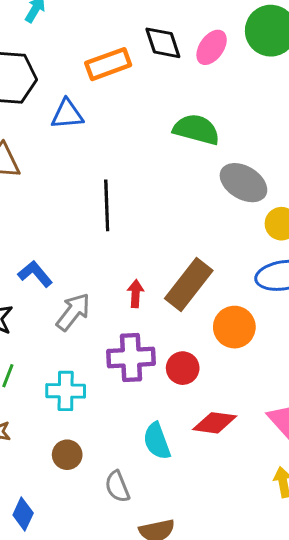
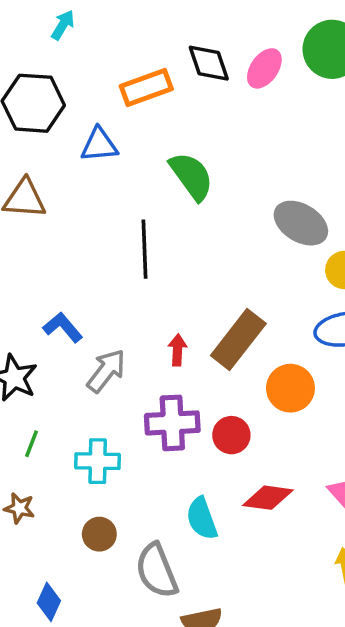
green semicircle: (196, 129) -> (191, 176), moved, turned 39
gray semicircle: (117, 487) -> (157, 571), size x1.5

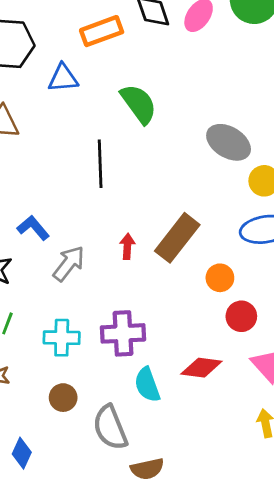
orange circle: (290, 388) -> (220, 278), size x0.7
purple cross: (172, 423) -> (123, 333), moved
red circle: (231, 435) -> (241, 316), moved

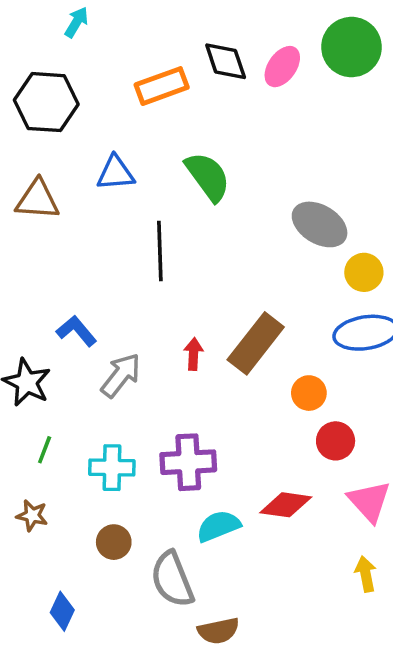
blue triangle: (63, 78) -> (116, 173), moved
cyan semicircle: (147, 385) -> (218, 526), turned 88

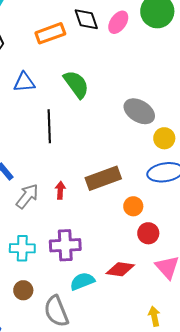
brown rectangle: (256, 343) -> (103, 178), turned 32
red arrow: (194, 354) -> (60, 190), moved
yellow arrow: (366, 574) -> (154, 316), moved

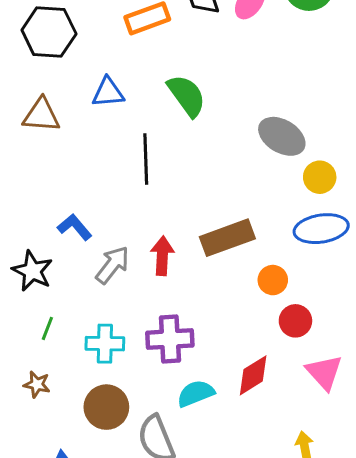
red arrow: (60, 190) -> (162, 256), size x1.4
red diamond: (120, 269) -> (253, 375), turned -40
brown circle: (23, 290) -> (106, 407), size x1.5

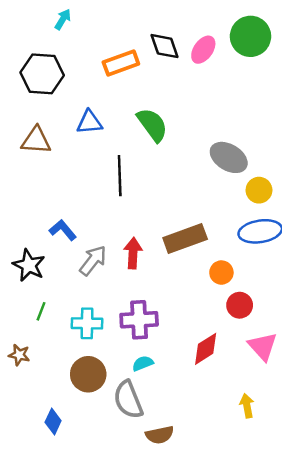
brown star: (37, 384) -> (19, 355), moved
cyan semicircle: (196, 393) -> (143, 363), moved, size x0.7

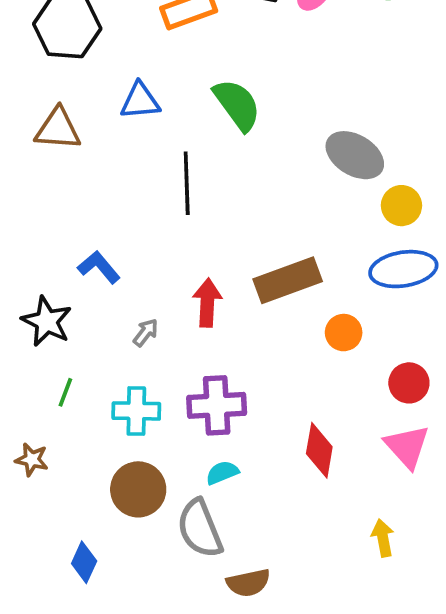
gray arrow: (93, 260) -> (146, 333), moved, size x0.6
red circle: (240, 305) -> (409, 383), moved
red diamond: (206, 349) -> (319, 450), turned -48

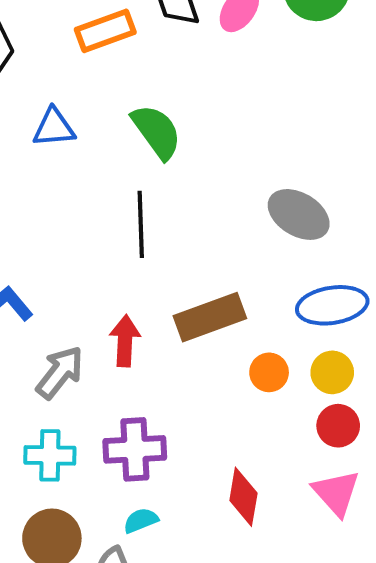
gray ellipse: (355, 155) -> (299, 214), moved
black line: (187, 183) -> (141, 224), moved
yellow circle: (401, 206) -> (332, 372), moved
gray arrow: (146, 333) -> (60, 372), size x1.8

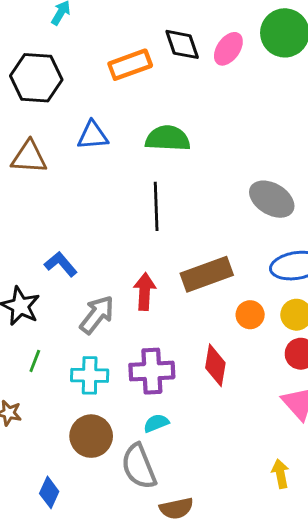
green semicircle: (157, 132) -> (168, 138), turned -51
red diamond: (243, 497) -> (215, 365), moved

